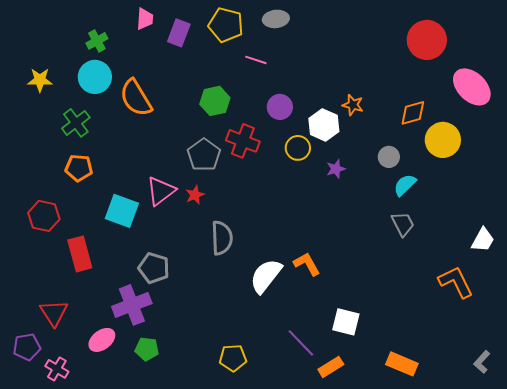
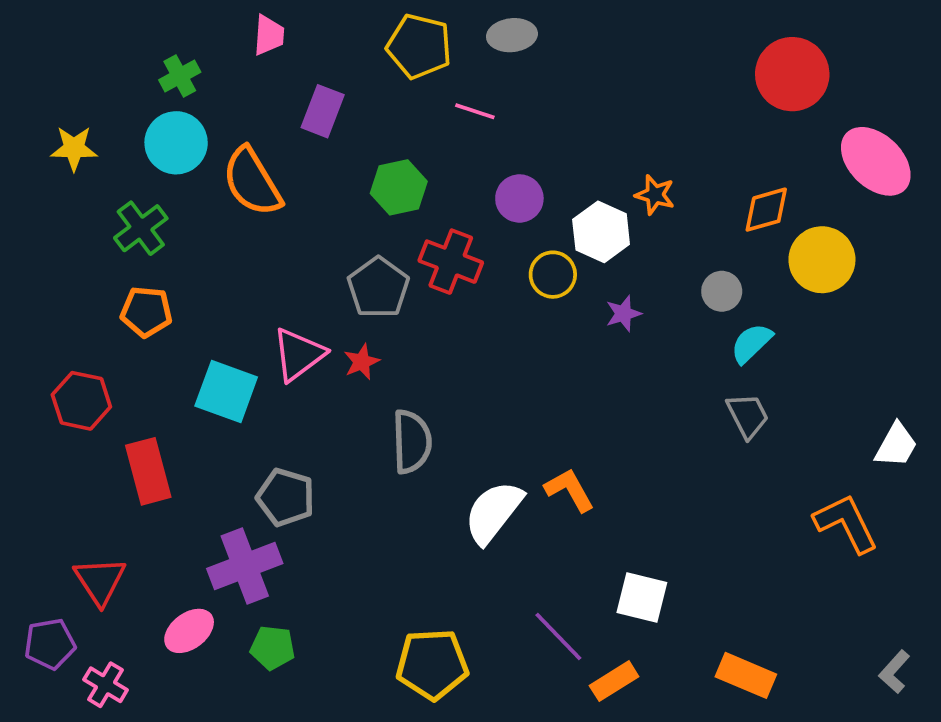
purple rectangle: (179, 33) -> (323, 111), moved
yellow pentagon: (233, 358) -> (432, 664), size x1.4

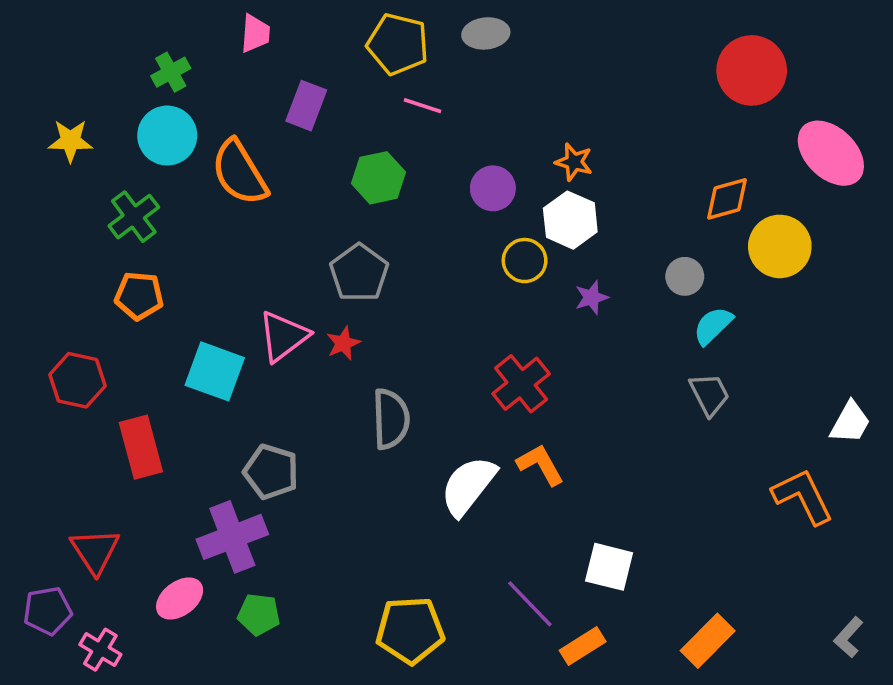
pink line: (475, 111) -> (422, 106), moved
orange star: (655, 195) -> (574, 162), moved
red cross: (451, 262) -> (521, 384), moved, turned 30
orange rectangle: (746, 675) -> (708, 641), turned -68

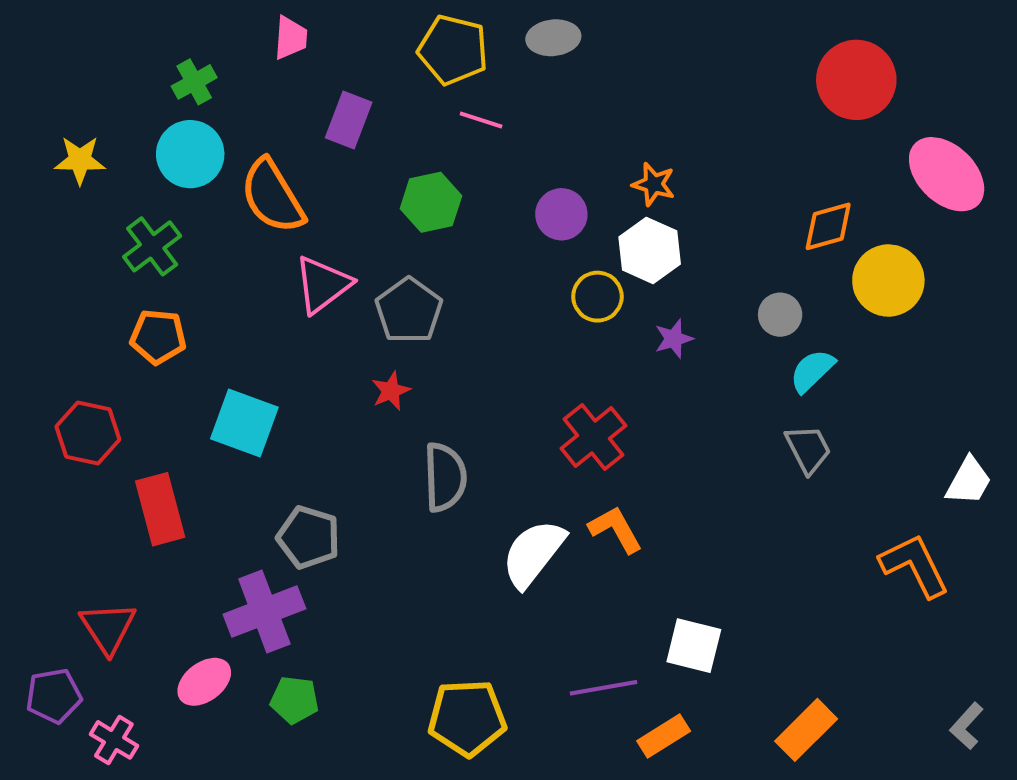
pink triangle: (283, 336) -> (323, 285), moved
purple line: (530, 604) -> (603, 688), turned -56

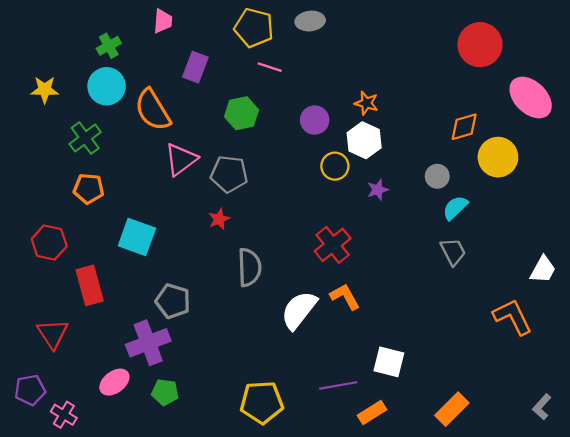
gray pentagon: (409, 311) -> (229, 174), turned -30
red triangle: (108, 628) -> (53, 334), moved

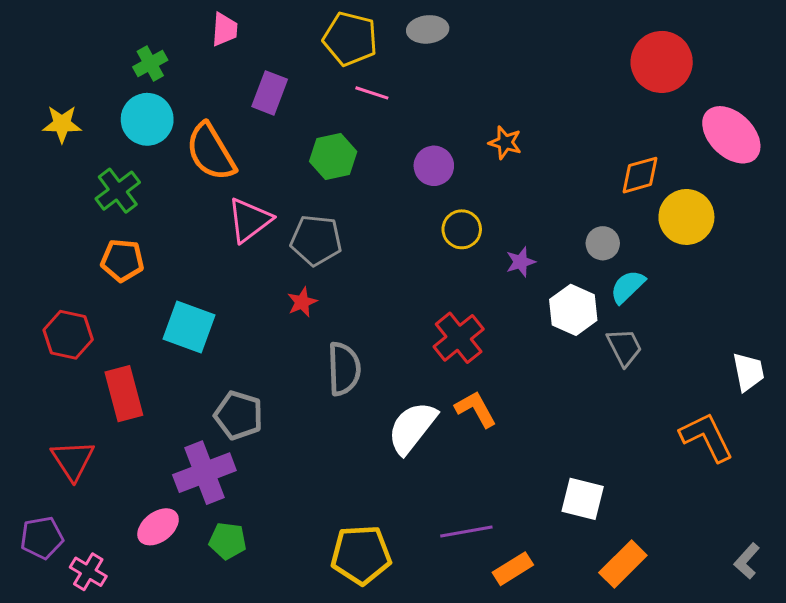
white hexagon: (364, 140) -> (573, 310), moved
white trapezoid: (543, 270) -> (748, 372), turned -40
white square: (389, 362) -> (583, 499), moved

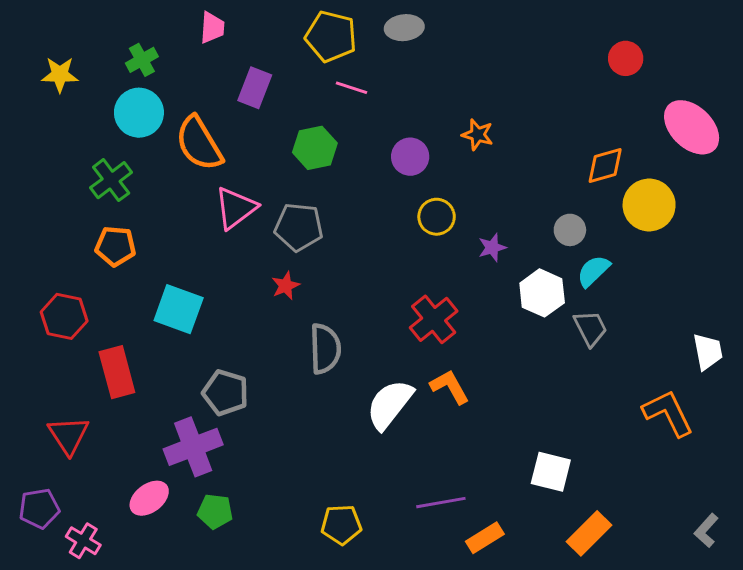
red circle: (662, 62) -> (626, 58), size x0.6
yellow star: (62, 124) -> (60, 75), moved
yellow pentagon: (361, 555) -> (341, 525), size x0.7

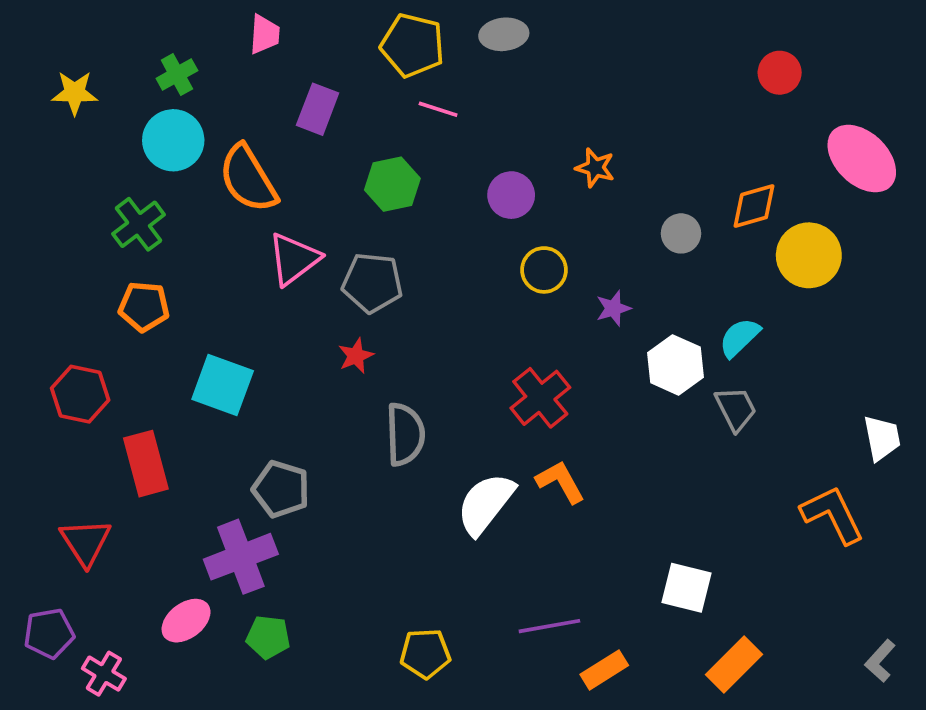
gray circle: (570, 230) -> (681, 233), moved

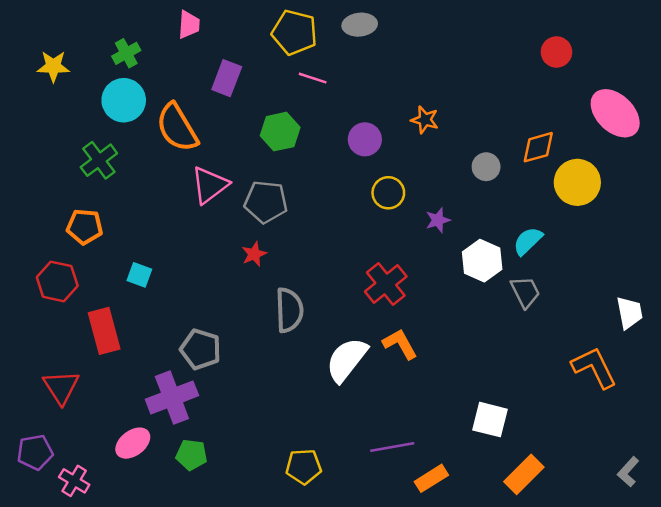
orange pentagon: (144, 306) -> (85, 227), moved
cyan square: (223, 385) -> (139, 275), moved, size x0.6

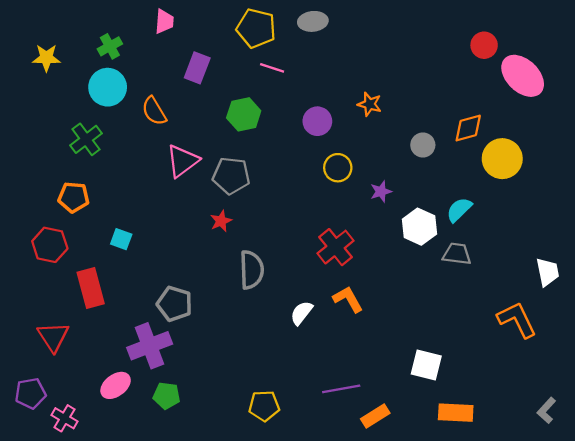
pink ellipse: (615, 113) -> (523, 76), moved
orange semicircle: (177, 128) -> (154, 111), size x0.7
gray trapezoid: (525, 292) -> (457, 254), turned -56
white semicircle: (347, 360) -> (302, 313), size x0.6
orange rectangle: (524, 474) -> (456, 413), turned 48

